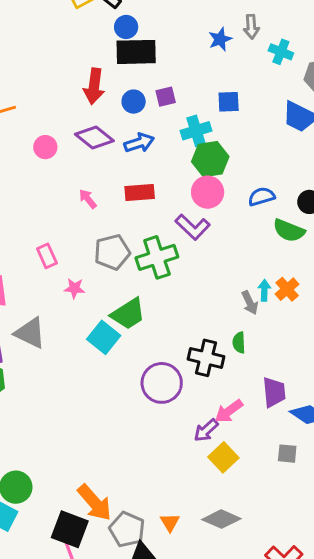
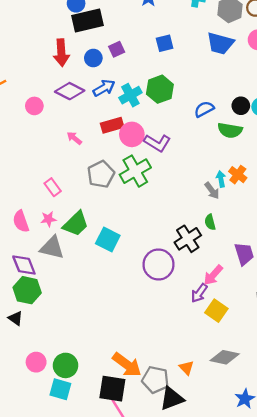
cyan cross: (196, 131) -> (130, 95), moved
pink circle: (208, 192) -> (132, 134), moved
pink star: (74, 288) -> (48, 219), moved
green trapezoid: (128, 314) -> (76, 224), moved
black cross: (206, 358) -> (188, 239), turned -35

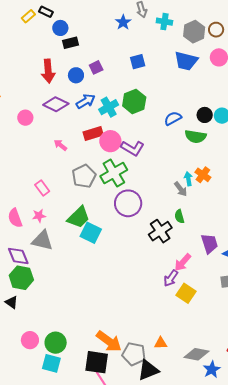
black rectangle: (88, 20) -> (70, 43), size x0.6
green trapezoid: (76, 224) -> (79, 217), moved
purple circle: (159, 264) -> (128, 203), moved
gray diamond: (225, 357) -> (196, 354), moved
orange triangle: (186, 368) -> (161, 343), turned -48

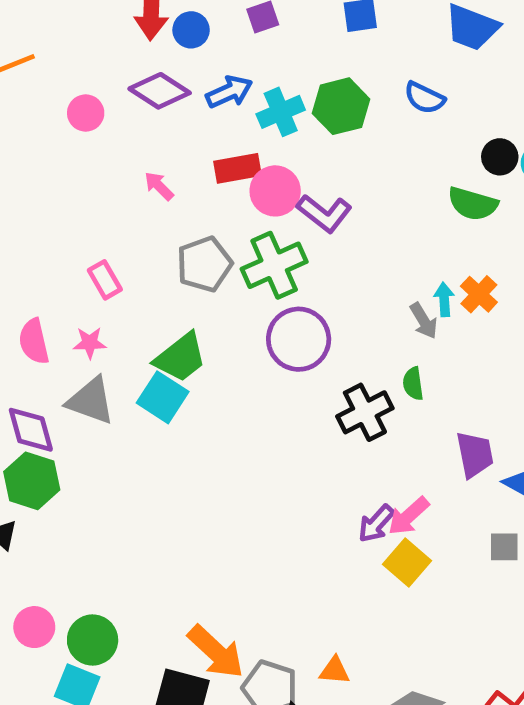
blue circle: (76, 75) -> (191, 30), moved
blue semicircle: (173, 118) -> (424, 98), moved, turned -132
cyan square: (91, 233) -> (163, 397), moved
pink arrow: (183, 262) -> (408, 516), moved

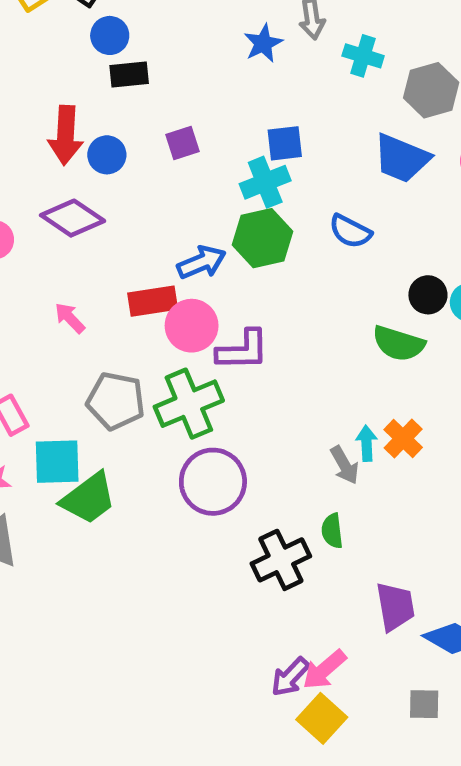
blue arrow: (229, 92) -> (202, 262), moved
cyan cross: (281, 112) -> (265, 182), moved
purple L-shape: (324, 213) -> (243, 350), turned -40
gray pentagon: (204, 264) -> (116, 401), turned 30
cyan square: (163, 397) -> (57, 462), moved, turned -36

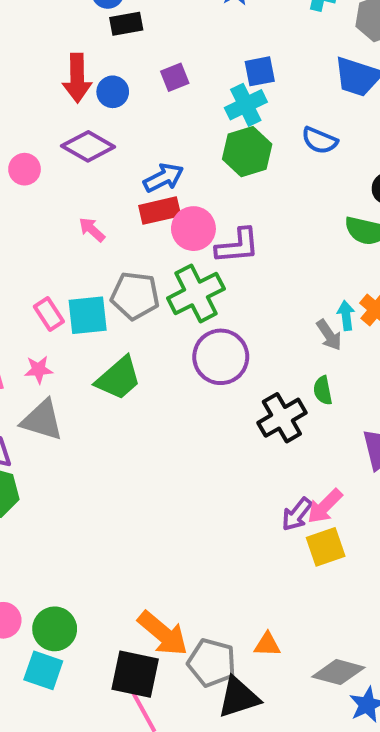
blue arrow: (202, 262) -> (163, 178), moved
cyan square: (57, 462) -> (88, 315), moved
yellow square: (322, 718) -> (326, 547), turned 33

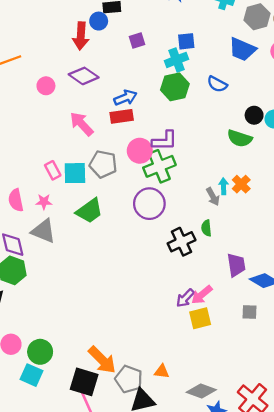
blue circle: (113, 92) -> (99, 21), moved
pink circle: (193, 229) -> (140, 151), moved
pink arrow: (92, 230) -> (82, 124), size x1.6
green cross: (196, 293) -> (159, 166), moved

